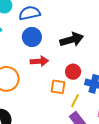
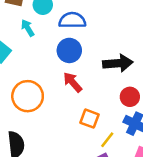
red arrow: (39, 61) -> (73, 82), turned -138
red circle: (73, 72) -> (130, 97), moved

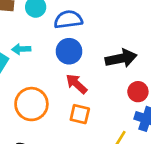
cyan arrow: (28, 28) -> (21, 49), moved, turned -54
orange square: (89, 119) -> (80, 114), moved

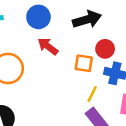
orange square: (80, 114) -> (84, 63), moved

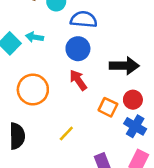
yellow line: (92, 94) -> (66, 133), moved

